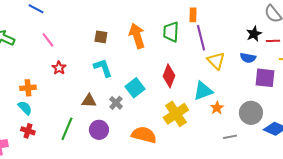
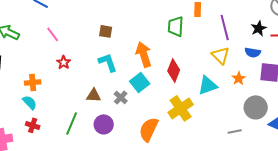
orange arrow: (137, 36) -> (144, 54), moved
purple line: (201, 38) -> (225, 27), moved
orange star: (217, 108) -> (239, 78), moved
orange semicircle: (144, 135) -> (149, 129), turned -80

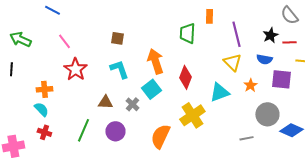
red star: (64, 62) -> (75, 69), size x1.6

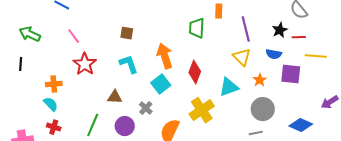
gray cross: (132, 104) -> (146, 108), moved
gray circle: (267, 114) -> (263, 109), moved

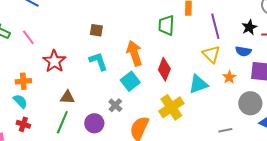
pink line: (74, 36) -> (28, 37), moved
brown triangle: (115, 97) -> (67, 97), moved
gray circle: (263, 109) -> (250, 103), moved

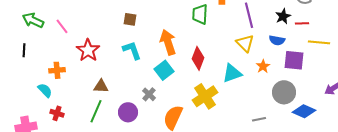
cyan semicircle: (20, 101) -> (45, 90), moved

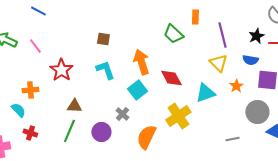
green trapezoid: (200, 14) -> (173, 34), turned -50
red diamond: (198, 58) -> (171, 78), turned -50

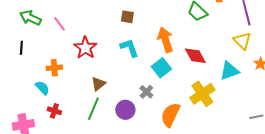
brown triangle: (74, 106) -> (98, 84), turned -42

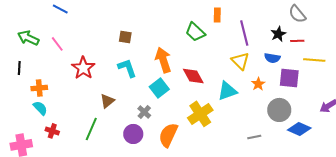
orange cross: (54, 68) -> (39, 88), moved
brown triangle: (98, 84) -> (107, 101), moved
purple circle: (125, 110) -> (133, 134), moved

